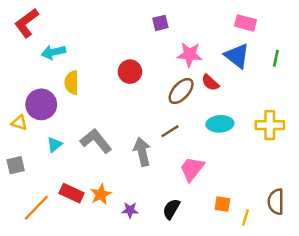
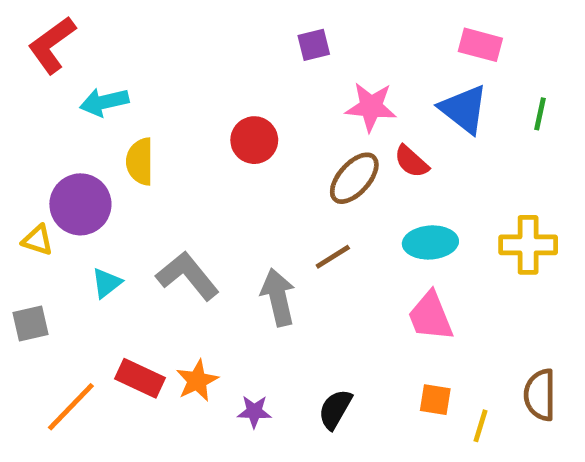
pink trapezoid: (192, 169) -> (430, 316), moved, turned -60

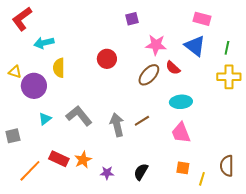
yellow triangle: (38, 240) -> (15, 72), moved
yellow cross: (528, 245) -> (229, 77), moved
brown line: (333, 257) -> (142, 121), moved

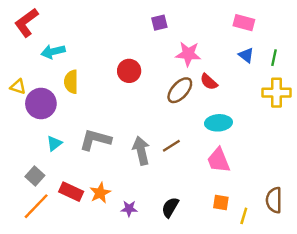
blue triangle: (195, 46) -> (246, 55), moved, size x0.6
gray L-shape: (79, 116) -> (95, 140), turned -36
gray square: (13, 136) -> (35, 176), moved, turned -35

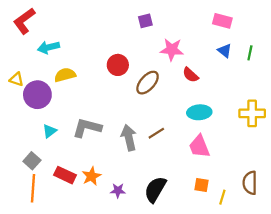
yellow semicircle: (71, 82) -> (65, 75), turned 75
brown ellipse: (180, 90) -> (148, 83), moved
yellow cross: (276, 93) -> (252, 113), moved
orange line: (36, 206) -> (33, 188), turned -40
black semicircle: (170, 207) -> (155, 189), size x1.4

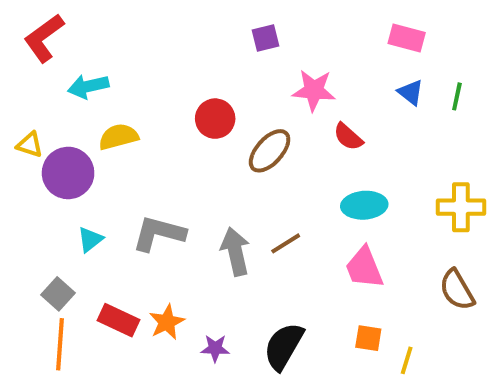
brown semicircle: (250, 183) -> (457, 290), moved, turned -30

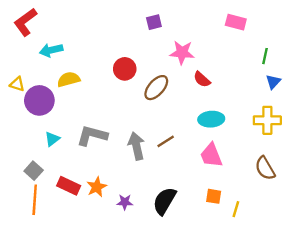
blue triangle: (411, 92) -> (273, 82), moved, turned 35

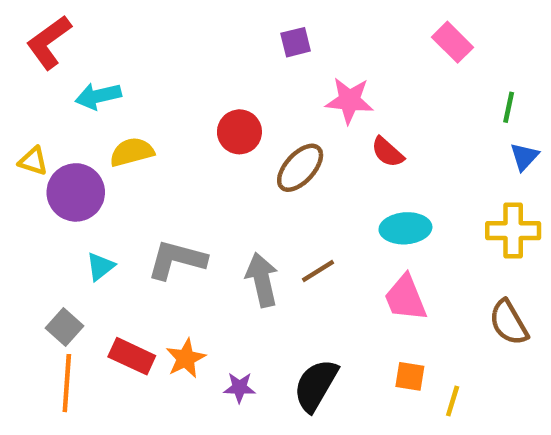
pink rectangle: (236, 22) -> (453, 42), turned 30

